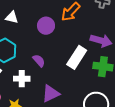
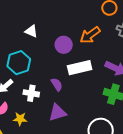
white rectangle: (77, 57) -> (80, 68), moved, turned 35
purple semicircle: (39, 61) -> (57, 84), moved

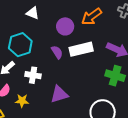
purple semicircle: (57, 84) -> (57, 52), moved

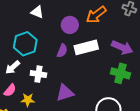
purple semicircle: (57, 52) -> (62, 51), turned 56

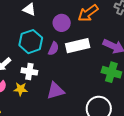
cyan hexagon: (25, 44) -> (31, 42), moved
yellow star: (28, 100) -> (21, 89), moved

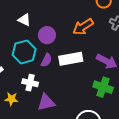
purple circle: (62, 23) -> (47, 35), moved
white cross: (29, 71) -> (30, 83), moved

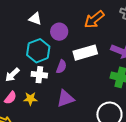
purple semicircle: (46, 60) -> (61, 67), moved
white cross: (30, 83) -> (39, 75), moved

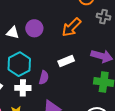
purple circle: (59, 32) -> (34, 28), moved
white rectangle: (85, 53) -> (66, 61), size x0.7

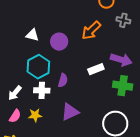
purple circle: (34, 28) -> (59, 42), moved
white rectangle: (66, 61) -> (96, 69), moved

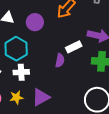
purple semicircle: (63, 80) -> (60, 60), moved
purple triangle: (70, 112) -> (41, 97), moved

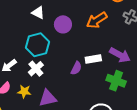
white cross: (21, 72) -> (36, 69), turned 35

